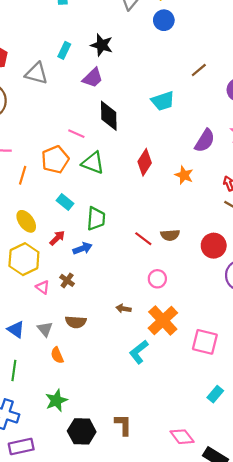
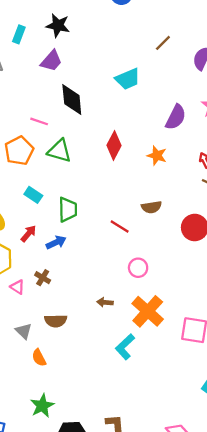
brown semicircle: (170, 235) -> (151, 207), moved

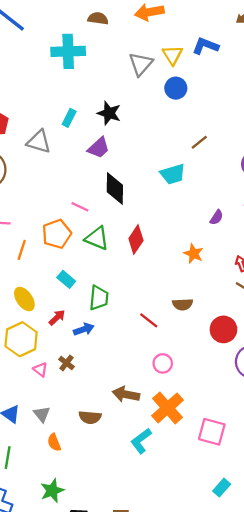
brown line: (163, 43) -> (199, 142), moved
purple semicircle: (176, 117) -> (217, 217), size x0.6
red diamond: (114, 145) -> (136, 239), moved
brown arrow: (105, 302) -> (126, 394), size x1.6
brown semicircle: (56, 321) -> (90, 417), moved

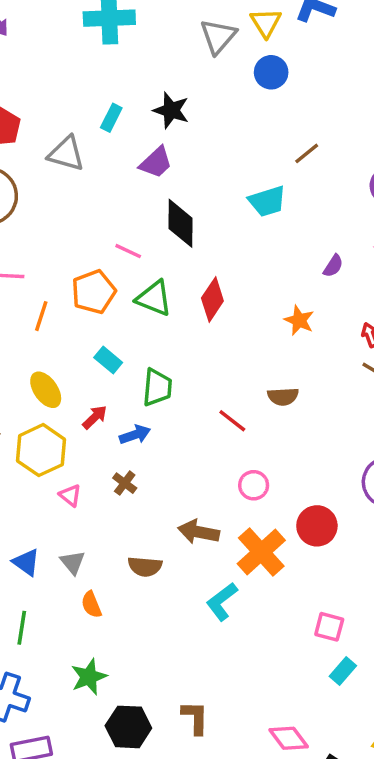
red circle: (223, 329) -> (317, 526), moved
brown cross: (66, 363) -> (125, 483), moved
pink square: (212, 432) -> (329, 627), moved, size x0.7

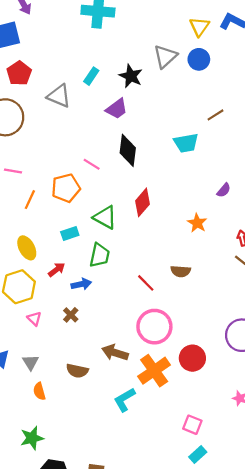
gray triangle: (218, 36) -> (165, 56), moved
green triangle: (154, 298) -> (105, 217), moved
cyan rectangle: (108, 360) -> (70, 234), turned -66
pink circle: (254, 485) -> (154, 327), size x1.8

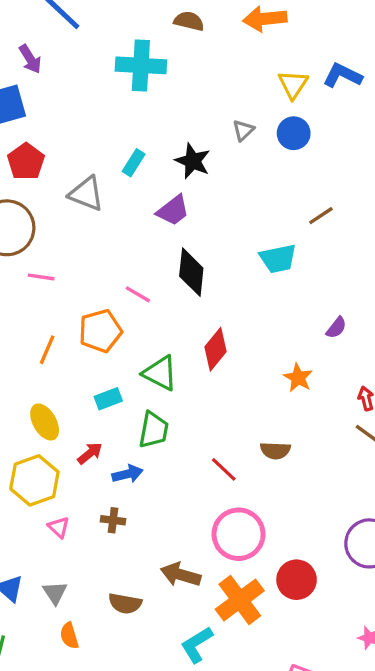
gray triangle: (165, 56) -> (243, 130), size x0.6
pink line: (13, 171) -> (41, 277), moved
brown cross: (71, 315) -> (113, 520), turned -35

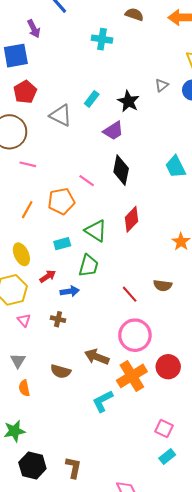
cyan cross: (141, 65) -> (102, 39), size x0.7
cyan trapezoid: (278, 259) -> (176, 167), turned 70

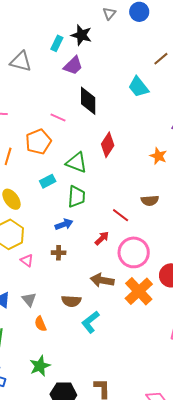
cyan rectangle: (92, 99) -> (57, 43), moved
red arrow: (48, 276) -> (102, 238), moved
cyan L-shape: (103, 401) -> (90, 322), moved

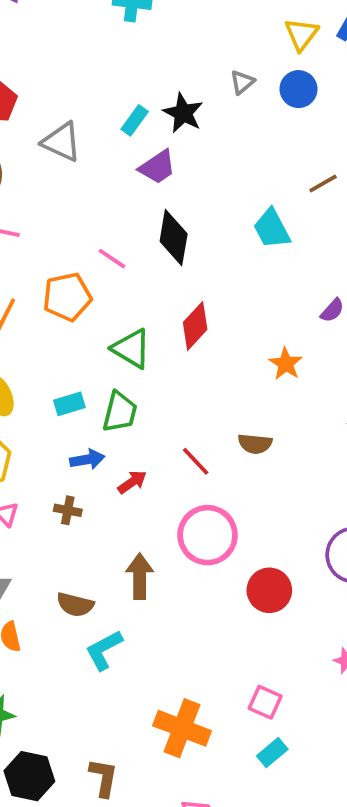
cyan rectangle: (48, 181) -> (69, 404), moved
red arrow: (102, 238) -> (132, 482), moved
brown arrow: (102, 280) -> (140, 576), turned 70
orange cross: (139, 291) -> (182, 728), moved, turned -36

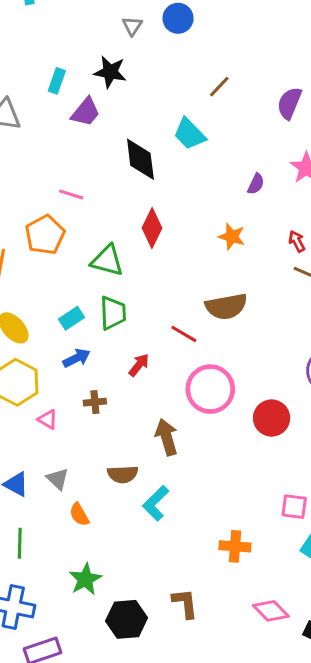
black star: (183, 113) -> (110, 72), moved
black diamond: (174, 238) -> (140, 159), moved
brown semicircle: (255, 444) -> (226, 306), size x1.5
blue arrow: (87, 459) -> (77, 358), moved
orange cross: (182, 728) -> (235, 546), size x0.7

